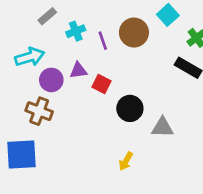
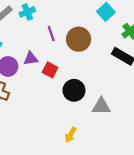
cyan cross: (76, 31) -> (27, 12), moved
brown circle: (134, 33) -> (79, 39), moved

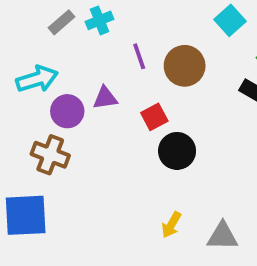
red square: (50, 70) -> (154, 117), moved, turned 35
gray triangle: (101, 106) -> (222, 236), moved

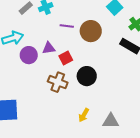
purple line: (139, 56) -> (67, 26), turned -64
red square: (154, 117) -> (66, 58), moved
brown cross: (50, 155) -> (58, 82), moved

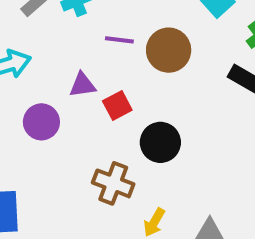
purple circle: (29, 55) -> (41, 122), moved
brown cross: (58, 82) -> (113, 183), moved

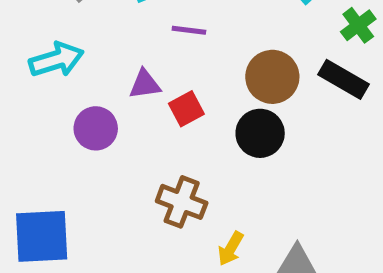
brown circle: (169, 50) -> (272, 77), moved
black circle: (160, 142) -> (260, 133), moved

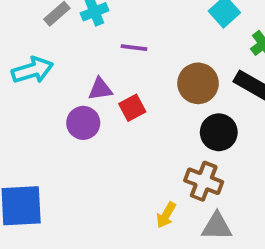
purple circle: (96, 128) -> (83, 123), moved
black circle: (260, 133) -> (219, 132), moved
brown cross: (182, 202) -> (204, 181), moved

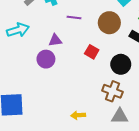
brown circle: (198, 83) -> (109, 23), moved
red square: (132, 108) -> (92, 52), moved, turned -32
yellow arrow: (166, 215) -> (78, 115), moved, turned 56

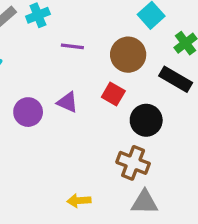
purple triangle: (55, 40) -> (67, 102), moved, turned 32
red square: (92, 52) -> (113, 94), moved

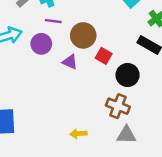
purple line: (72, 46) -> (53, 21), moved
brown circle: (128, 55) -> (83, 35), moved
purple circle: (28, 112) -> (41, 44), moved

